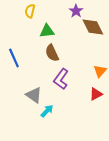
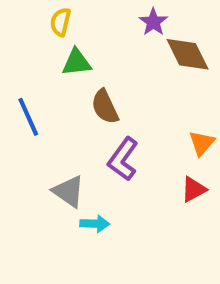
green triangle: (47, 31) -> (77, 62), moved
cyan arrow: (47, 111) -> (95, 224), turned 48

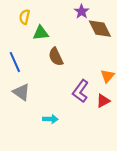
yellow semicircle: (61, 22) -> (25, 17), moved
purple L-shape: (123, 159) -> (81, 91), moved
gray triangle: (69, 191) -> (21, 92), moved

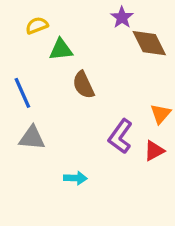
yellow semicircle: (25, 17) -> (37, 25), turned 56
gray triangle: (21, 92) -> (32, 138), turned -30

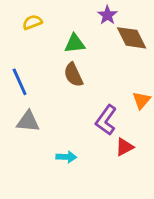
green triangle: (61, 50) -> (75, 44), moved
red triangle: (154, 151) -> (124, 147), moved

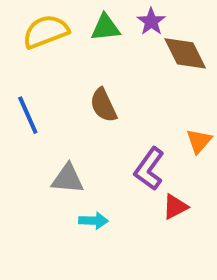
yellow semicircle: (32, 22) -> (46, 31), size x1.6
green triangle: (75, 44) -> (105, 28), moved
gray triangle: (28, 121) -> (68, 179), moved

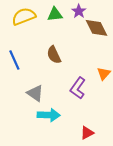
gray triangle: (68, 179) -> (35, 93), turned 30
red triangle: (175, 207) -> (87, 133), moved
cyan arrow: (93, 221) -> (49, 115), size x1.5

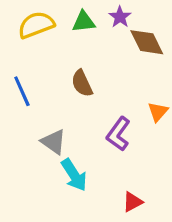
cyan arrow: (49, 115) -> (74, 175), turned 55

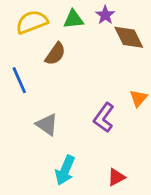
brown semicircle: (82, 83) -> (55, 54), moved, turned -120
cyan arrow: (74, 175) -> (65, 170), moved, turned 56

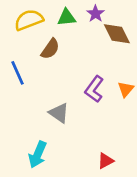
purple L-shape: (104, 118) -> (94, 89), moved
gray triangle: (47, 125) -> (59, 113), moved
cyan arrow: (65, 170) -> (38, 155), moved

